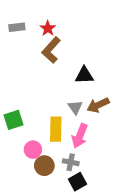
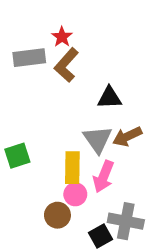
gray rectangle: (17, 27) -> (29, 58), moved, size x1.5
gray triangle: (75, 107) -> (98, 139), size x1.5
pink circle: (33, 150) -> (75, 194), moved
gray cross: (71, 162) -> (126, 221), moved, size x1.6

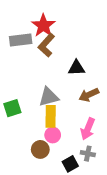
red star: (62, 37) -> (43, 26), size x1.6
gray triangle: (98, 139) -> (49, 97), moved, turned 50
pink arrow: (104, 177) -> (88, 129), moved
gray cross: (126, 221) -> (88, 154), size x0.6

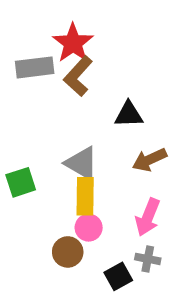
gray triangle: (49, 97) -> (82, 163), turned 45

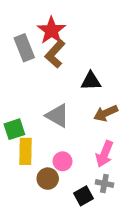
gray rectangle: (35, 67) -> (24, 48), turned 75
yellow rectangle: (85, 196) -> (25, 151), moved

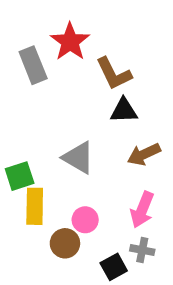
brown L-shape: (55, 54) -> (114, 74), moved, turned -68

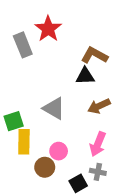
brown L-shape: (114, 74) -> (94, 55), moved, turned 145

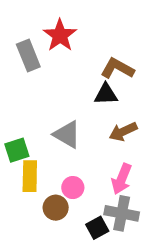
gray cross: (98, 172) -> (122, 213), size x1.6

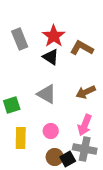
red star: (60, 35) -> (54, 36), moved
black triangle: (106, 94) -> (51, 57), moved, turned 36
yellow rectangle: (30, 176) -> (21, 138), moved
brown circle: (56, 208) -> (55, 157), moved

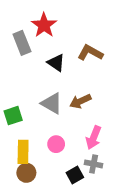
red star: (54, 36) -> (44, 25), moved
brown arrow: (86, 92) -> (80, 101), moved
gray cross: (85, 149) -> (94, 164), size x0.7
brown circle: (55, 157) -> (26, 173), moved

